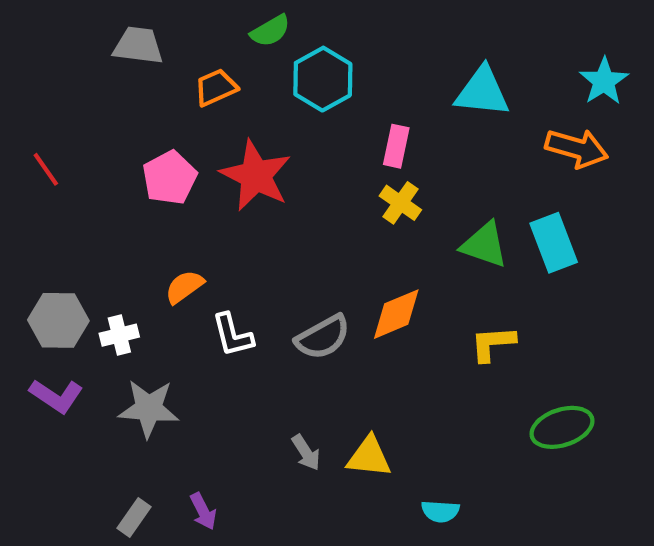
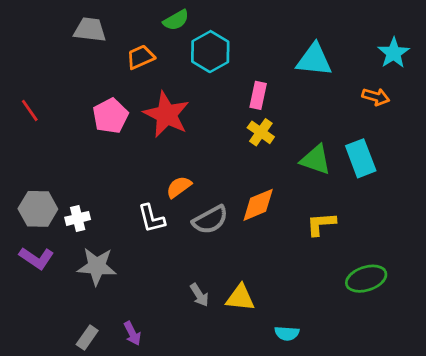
orange arrow: (577, 148) -> (376, 97), size x0.7
orange semicircle: (184, 287) -> (179, 187), moved

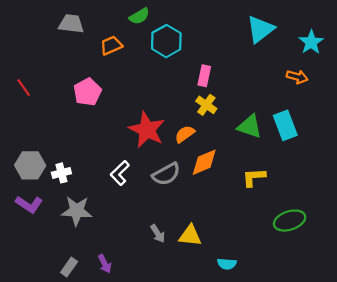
cyan triangle: (314, 60) -> (260, 29), moved, turned -44
red star: (167, 115) -> (147, 130), moved
orange semicircle: (179, 187) -> (185, 134), moved
white L-shape: (151, 218) -> (120, 173), turned 60

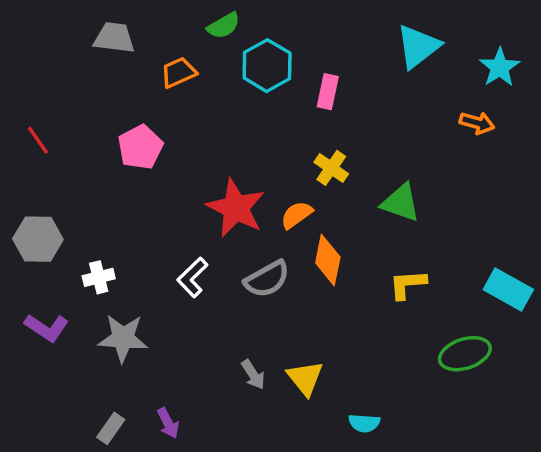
pink rectangle: (204, 76) -> (328, 92), moved
cyan rectangle: (285, 125) -> (508, 289), moved, turned -40
orange diamond: (204, 162) -> (328, 260), turned -56
gray hexagon: (30, 165) -> (38, 239), moved
yellow triangle: (190, 236) -> (305, 378), turned 45

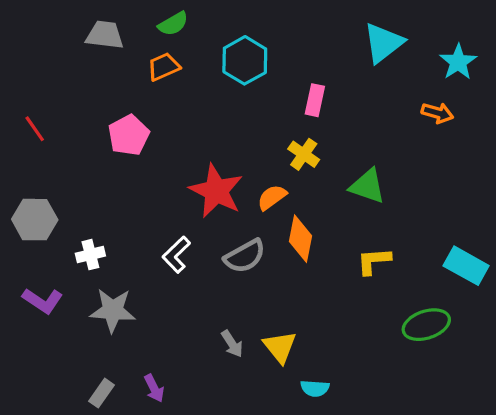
green semicircle: (224, 26) -> (173, 24), moved
pink rectangle: (328, 92) -> (315, 100), moved
cyan semicircle: (364, 423) -> (315, 388), moved

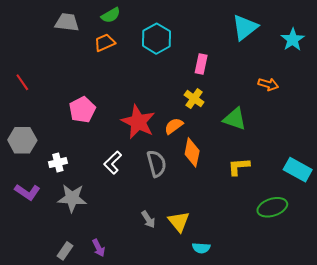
orange arrow: (437, 113) -> (268, 84), moved
pink pentagon: (129, 135) -> (82, 110), moved
gray semicircle: (245, 256) -> (156, 164), turned -76

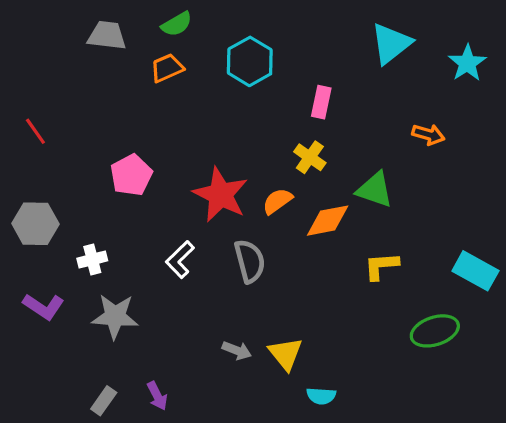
orange diamond: (192, 152) -> (328, 221), moved, turned 68
gray arrow: (148, 219) -> (237, 350), turned -36

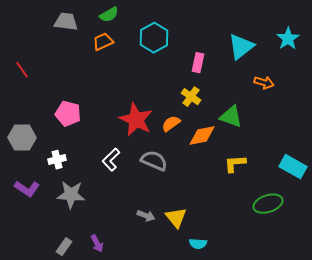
cyan triangle: (391, 44) -> (241, 47), moved
red line: (35, 131) -> (22, 70), moved
pink pentagon: (131, 175) -> (68, 114), moved, turned -30
gray semicircle: (250, 261) -> (154, 161), turned -52

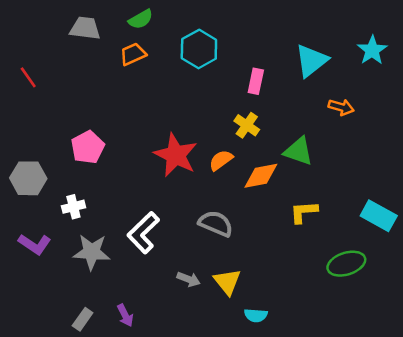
red line: (22, 70) -> (28, 77), moved
pink pentagon: (68, 114) -> (88, 147), turned 30
white L-shape: (111, 160) -> (143, 233), moved, size x1.4
gray semicircle: (154, 161) -> (216, 224), moved

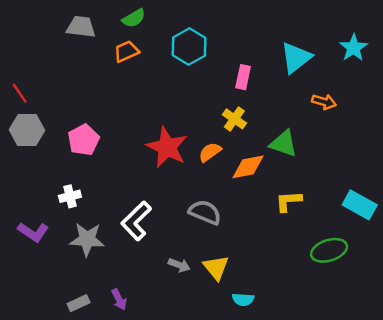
red line: (28, 77) -> (20, 93), moved
gray hexagon: (28, 178) -> (27, 130), moved
gray rectangle: (83, 319) -> (79, 303), turned 30

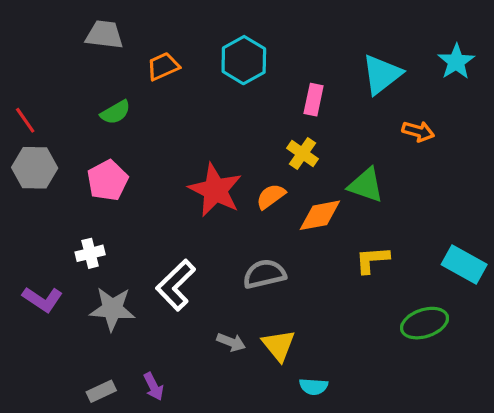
green semicircle: (134, 18) -> (115, 112), moved
gray semicircle: (205, 212) -> (264, 274), turned -36

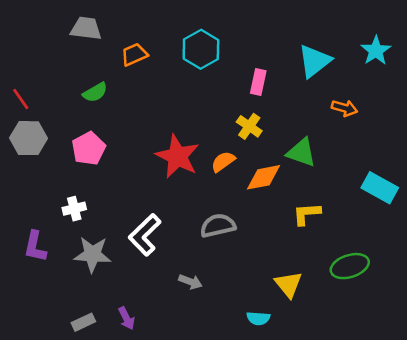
cyan rectangle: (464, 264) -> (380, 188), moved
purple L-shape: (43, 299) -> (35, 246), turned 68
yellow triangle: (279, 345) -> (288, 284), moved

